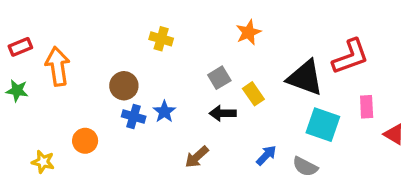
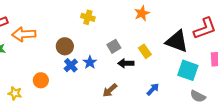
orange arrow: (58, 66) -> (24, 34), turned -85
gray square: (219, 78) -> (114, 46), moved
blue cross: (134, 116) -> (71, 65), turned 32
gray semicircle: (305, 167) -> (198, 96), moved

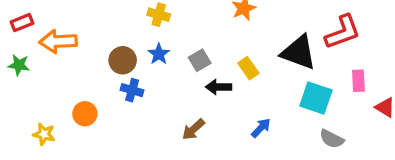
blue star: (90, 62) -> (159, 54), moved
blue cross: (71, 65) -> (132, 90), turned -32

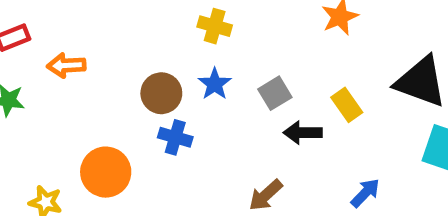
orange arrow: (58, 41) -> (66, 65), size x0.7
orange circle: (85, 114) -> (106, 172), size x1.4

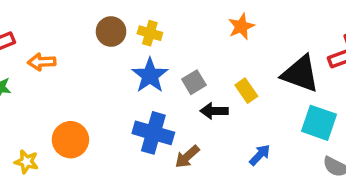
blue star: (215, 84) -> (150, 75), size x1.5
brown circle: (161, 93) -> (111, 31), moved
blue cross: (175, 137) -> (153, 133), moved, size x1.6

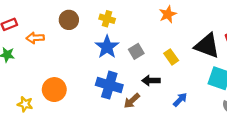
brown circle: (111, 31) -> (69, 20), moved
black arrow: (214, 111) -> (151, 81), moved

